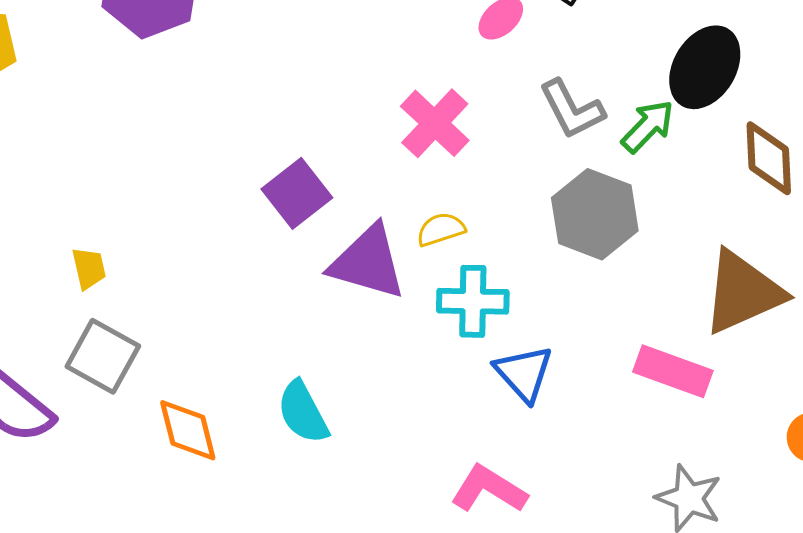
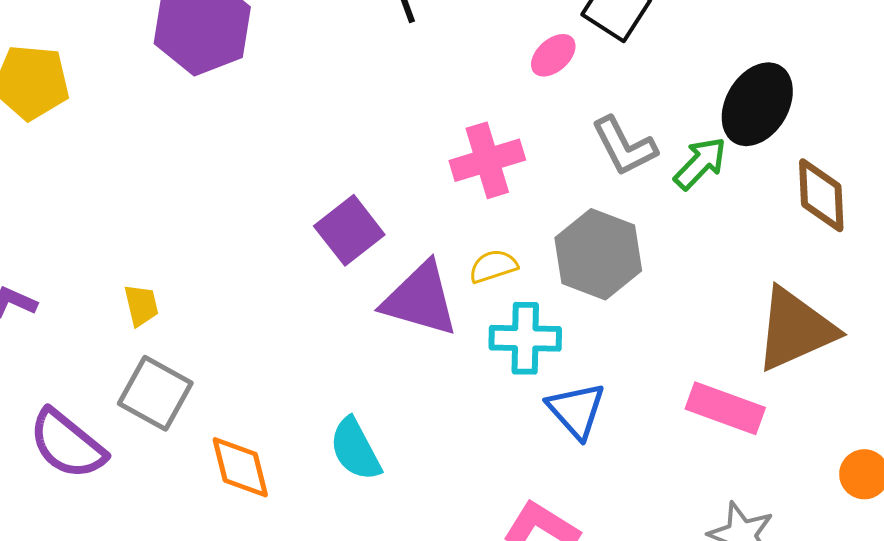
pink cross: (435, 123) -> (487, 160), turned 30
gray hexagon: (595, 214) -> (598, 254), moved

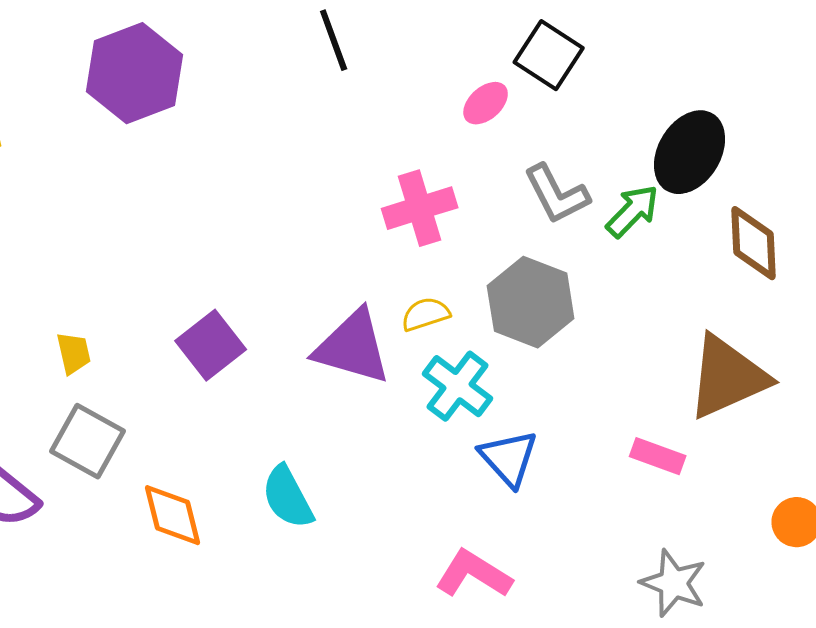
purple square: (349, 230) -> (211, 345), moved
cyan cross: (525, 338) -> (458, 386), turned 36
pink rectangle: (725, 408) -> (658, 456), size x0.7

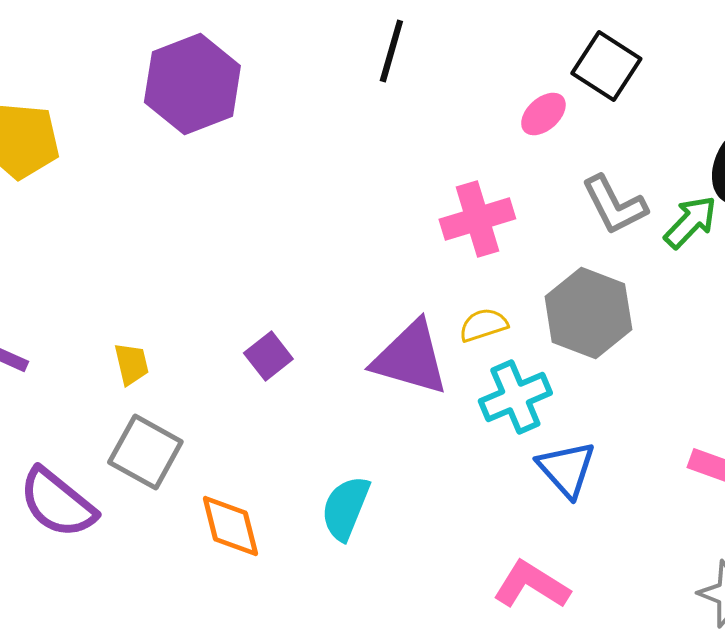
black line: (334, 40) -> (391, 51), turned 36
purple square: (211, 345) -> (268, 356), size x0.7
cyan cross: (458, 386) -> (515, 397), turned 30
cyan semicircle: (288, 497) -> (345, 508), turned 50

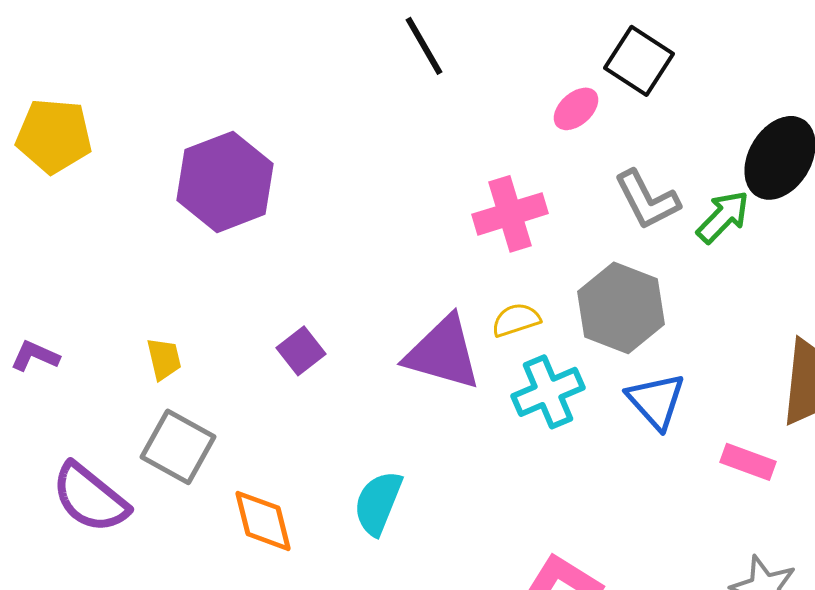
black line: (391, 51) -> (424, 46), turned -46
purple hexagon: (192, 84) -> (225, 182), moved
blue triangle: (566, 469) -> (656, 401), moved

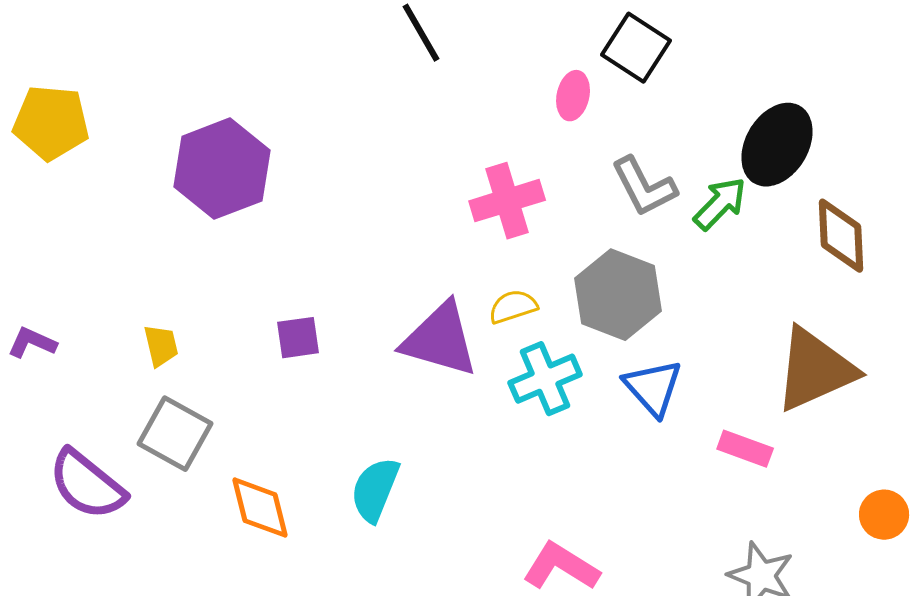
pink ellipse: (576, 109) -> (573, 96), turned -36
purple square: (301, 351) -> (298, 338), turned 30

